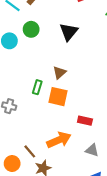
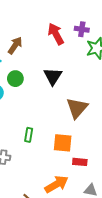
brown triangle: (59, 73) -> (77, 108), moved, size x1.6
orange square: (58, 97) -> (63, 143), moved

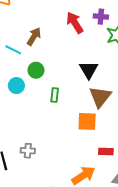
black triangle: (53, 76) -> (89, 70), moved
green rectangle: (29, 135) -> (55, 95), moved
orange square: (63, 143) -> (87, 121), moved

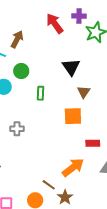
brown triangle: (100, 97) -> (84, 92), size x0.6
gray cross: (28, 151) -> (17, 129), moved

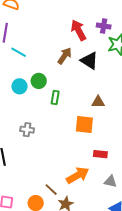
brown arrow: (17, 39) -> (65, 56), moved
black triangle: (71, 67) -> (89, 61), moved, turned -30
green circle: (21, 71) -> (39, 81), moved
brown triangle: (84, 92) -> (98, 102), turned 48

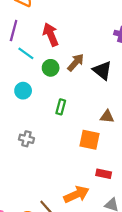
red arrow: (78, 30) -> (51, 35), moved
green circle: (39, 81) -> (51, 68), moved

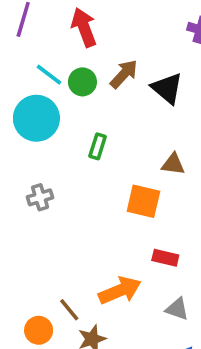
cyan line: (26, 53) -> (49, 75), moved
cyan circle: (23, 91) -> (36, 118), size x1.6
gray cross: (26, 139) -> (40, 197), turned -32

